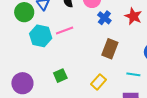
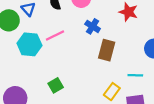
blue cross: (104, 18) -> (93, 26), moved
yellow rectangle: (98, 82) -> (112, 92), moved

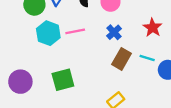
cyan line: (135, 75) -> (147, 58), moved
green square: (56, 85) -> (63, 80), size x1.5

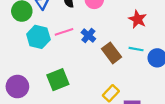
blue cross: (114, 32) -> (88, 36), moved
brown rectangle: (121, 59) -> (112, 53), turned -60

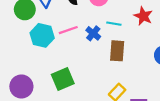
cyan line: (136, 49) -> (114, 24), moved
brown rectangle: (112, 53) -> (117, 51), turned 42

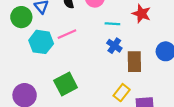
blue cross: (93, 33) -> (114, 46), moved
brown rectangle: (117, 51) -> (134, 62), moved

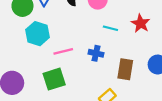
pink line: (67, 34) -> (63, 51), moved
blue cross: (114, 46) -> (96, 53), moved, turned -32

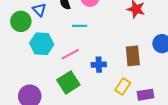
cyan line: (110, 28) -> (80, 26), moved
blue cross: (96, 53) -> (99, 65), moved

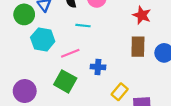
brown rectangle: (133, 56) -> (138, 47), moved
green square: (68, 82) -> (65, 81), turned -35

